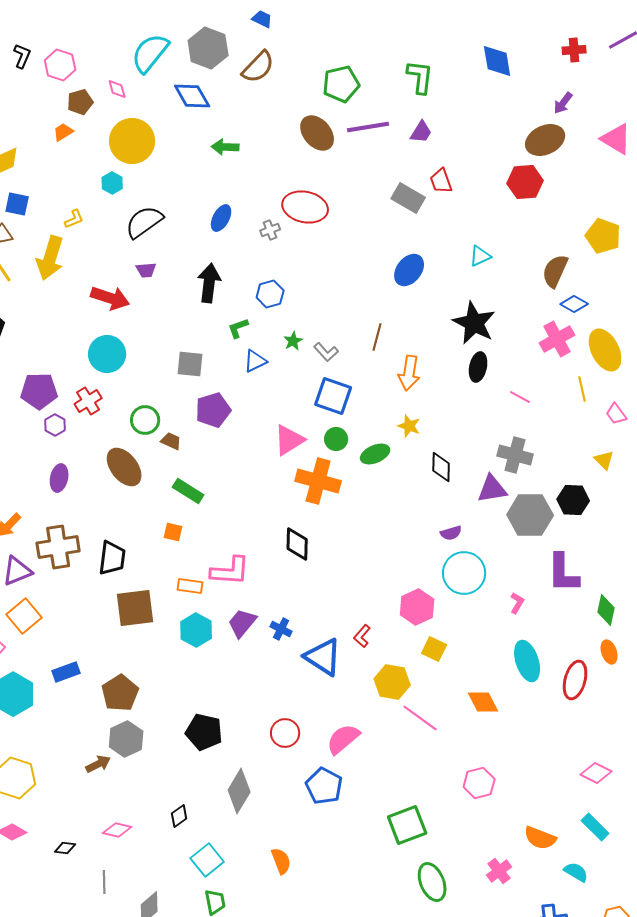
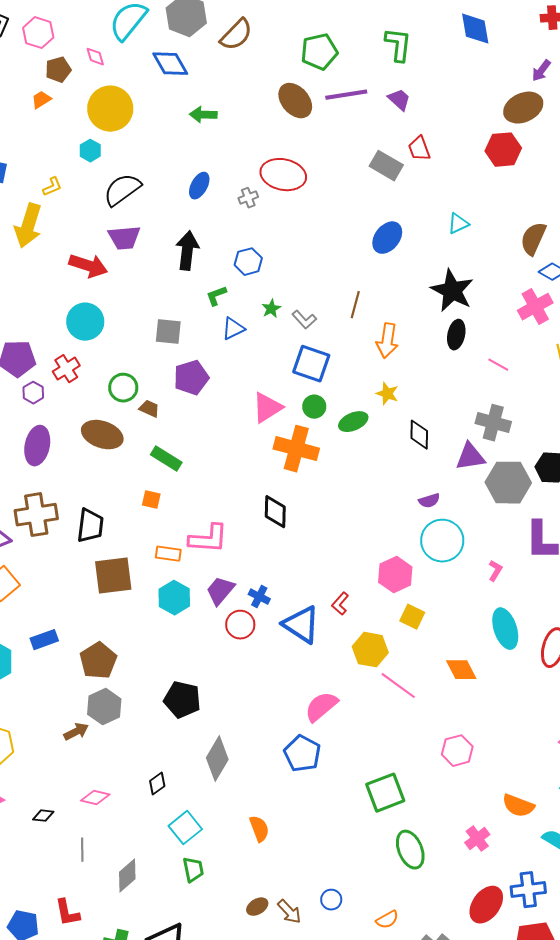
purple trapezoid: (421, 132) -> (399, 100), turned -80
purple trapezoid: (146, 270) -> (124, 238), size x1.6
brown ellipse: (124, 467) -> (102, 435), turned -33
purple ellipse: (59, 478) -> (37, 446), size x1.4
red circle: (285, 733) -> (240, 625), moved

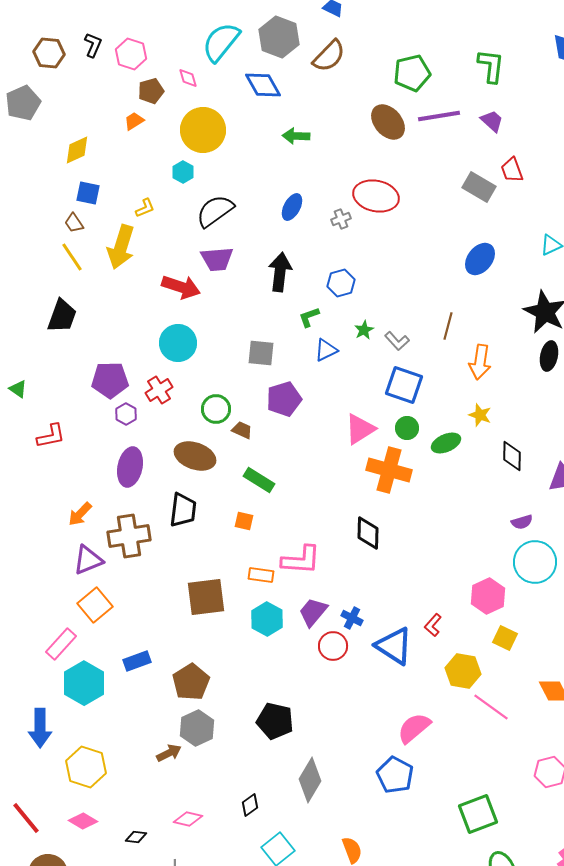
black trapezoid: (90, 526) -> (183, 510), moved

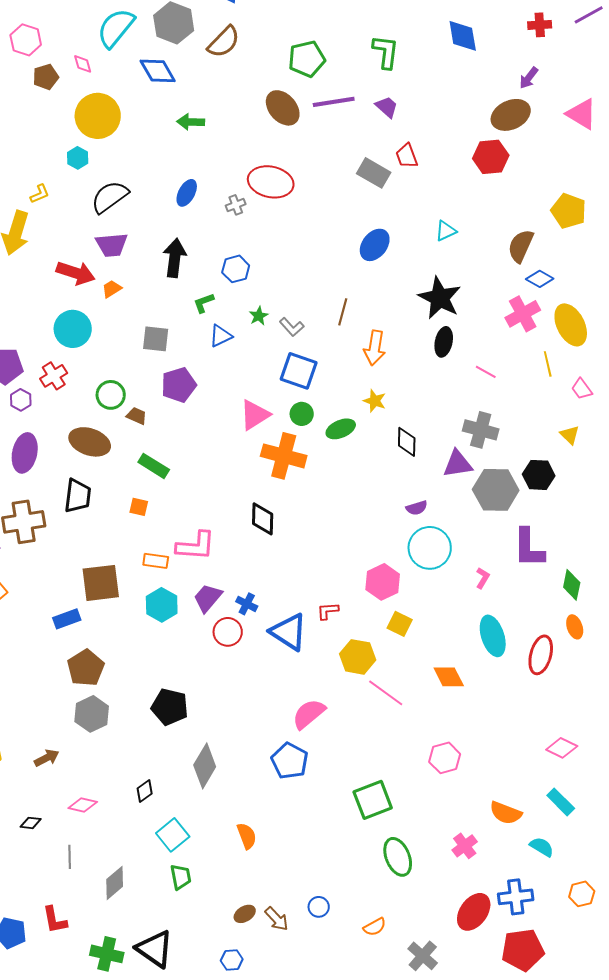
orange trapezoid: (134, 121) -> (112, 289), moved
red L-shape: (433, 625) -> (328, 611), turned 45
blue rectangle: (137, 661) -> (67, 619), moved
brown arrow: (169, 753) -> (47, 758), moved

